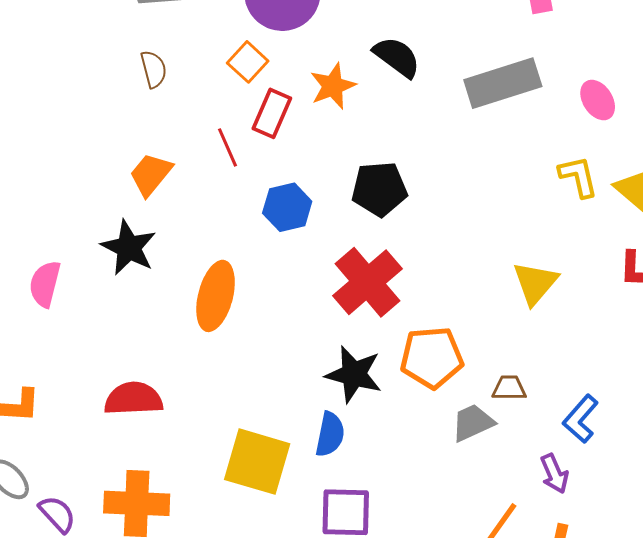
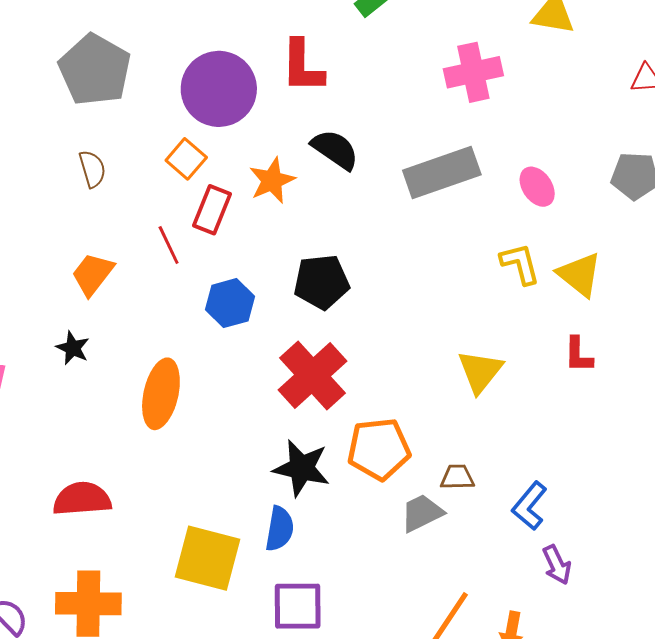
black star: (129, 248) -> (73, 348), size x0.6
purple arrow: (554, 474) -> (557, 565), moved

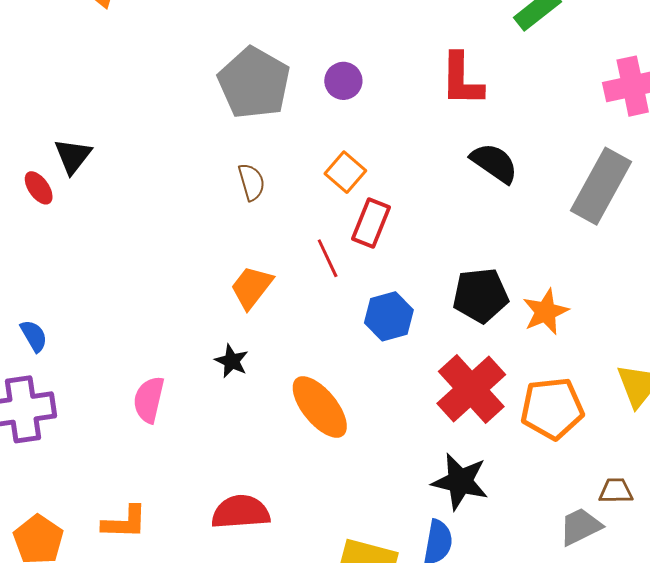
purple circle: (219, 89) -> (343, 81), moved, size x0.5
gray rectangle: (442, 172) -> (601, 186), turned -42
orange star: (272, 181) -> (546, 312), moved
orange ellipse: (161, 394) -> (320, 407), turned -52
orange pentagon: (379, 449) -> (552, 408), moved

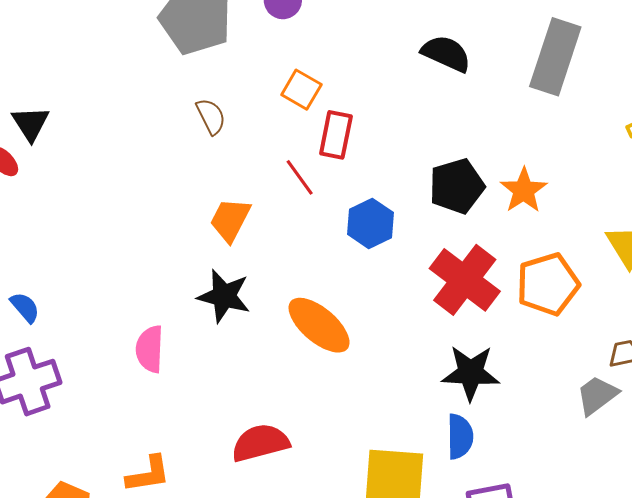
black star: (232, 361) -> (224, 296), size x1.6

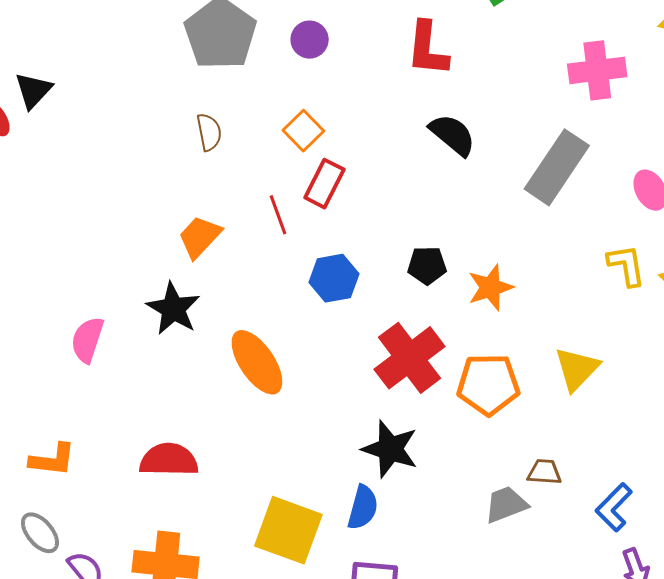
black pentagon: (457, 186) -> (427, 265), size x0.7

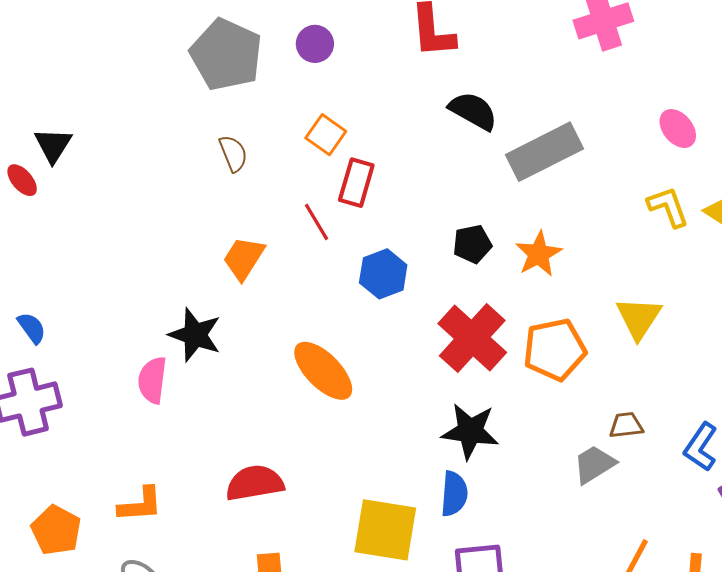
gray rectangle: (557, 167) -> (544, 152), moved, turned 40
black star: (173, 309) -> (195, 335), moved

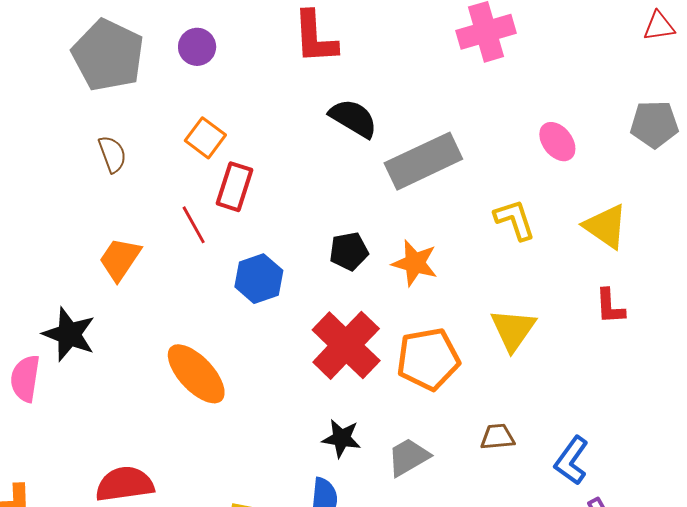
yellow L-shape: (668, 207) -> (515, 220), moved
orange star: (539, 254) -> (415, 263), turned -30
black star: (470, 431) -> (341, 438), size x0.7
gray trapezoid: (594, 464) -> (408, 457), moved

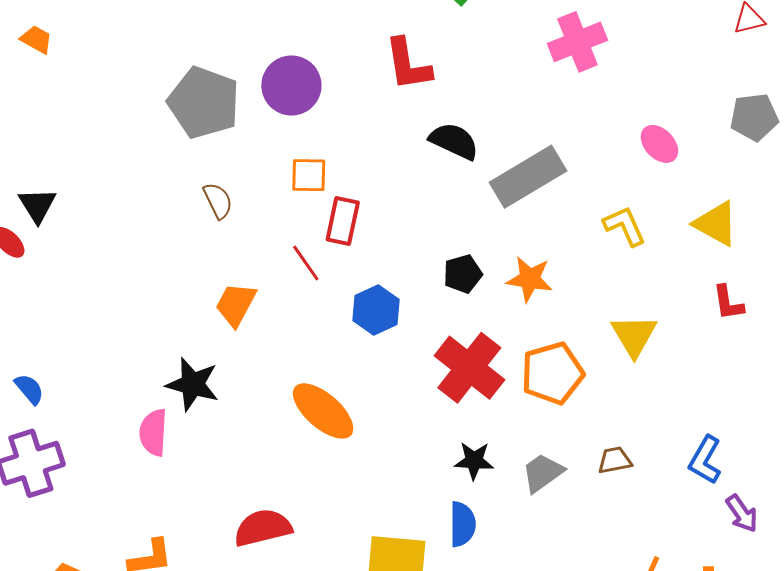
purple circle: (197, 47) -> (291, 85), size x1.6
orange square: (205, 138) -> (309, 175), turned -30
brown trapezoid: (497, 437) -> (615, 460), moved

